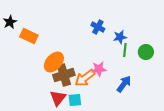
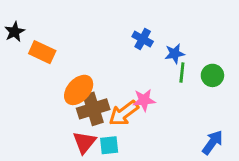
blue arrow: (124, 84) -> (212, 142), moved

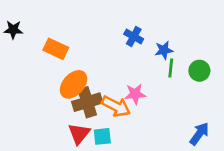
black star: (15, 32) -> (13, 30), turned 30
orange rectangle: (42, 52) -> (56, 49), moved
orange arrow: (124, 113) -> (116, 106), turned -116

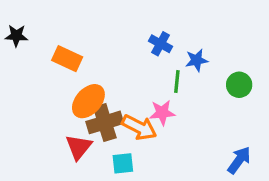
green line: (171, 68) -> (177, 81), moved
red triangle: (79, 134) -> (79, 147), moved

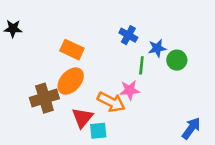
orange rectangle: (67, 59) -> (72, 50), moved
green circle: (239, 85) -> (177, 60), moved
brown cross: (105, 122) -> (44, 98), moved
red triangle: (79, 147) -> (82, 118), moved

